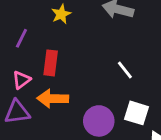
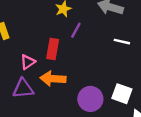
purple line: (21, 38) -> (76, 30), moved
white line: (125, 70) -> (122, 42), moved, turned -42

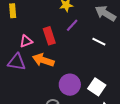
white line: (122, 42) -> (99, 42), moved
red rectangle: (53, 49) -> (49, 36), turned -42

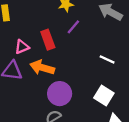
white line: (99, 42) -> (107, 59), moved
purple circle: (70, 85) -> (60, 94), moved

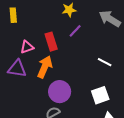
orange arrow: (42, 68) -> (45, 67), turned 95
white square: (104, 96) -> (100, 95), turned 36

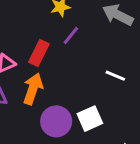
red rectangle: (51, 42) -> (39, 53), turned 48
white square: (100, 95) -> (90, 119), moved

